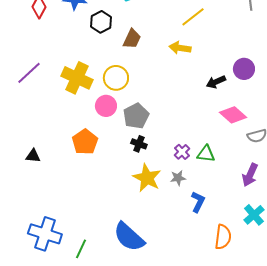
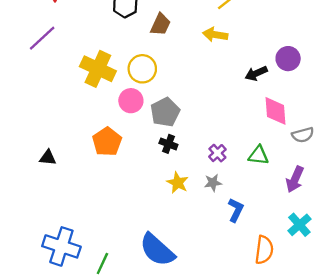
purple line: (29, 73) -> (42, 38), moved
pink diamond: (233, 115) -> (276, 111), turned 44
green triangle: (206, 154) -> (258, 155), moved
yellow star: (147, 178) -> (178, 183), size x0.7

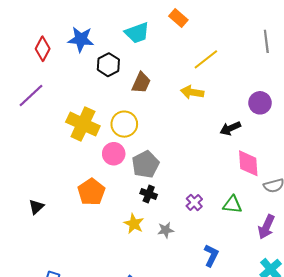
purple circle: (288, 59) -> (260, 103), moved
black triangle: (48, 158) -> (36, 207), turned -49
yellow star: (178, 183) -> (134, 224), moved
gray star: (213, 183) -> (166, 230), moved

